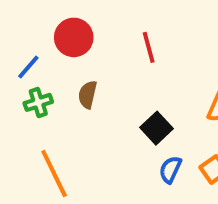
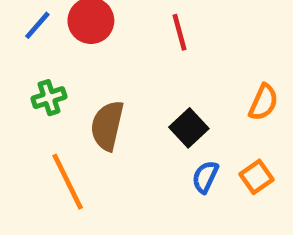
blue line: (28, 67) -> (37, 25), moved
brown semicircle: (88, 95) -> (107, 126), moved, size x1.5

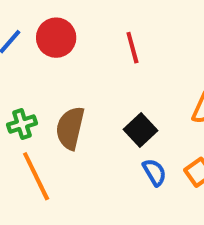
green cross: (49, 98) -> (22, 124), moved
blue semicircle: (205, 177) -> (155, 172), turned 124

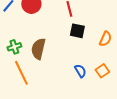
black square: (140, 130) -> (77, 31), moved, turned -35

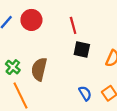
green cross: (14, 47) -> (13, 67), turned -32

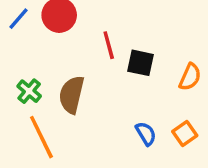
red line: (73, 25) -> (109, 45), moved

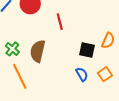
black square: (140, 63) -> (87, 50), moved

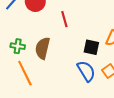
green cross: (12, 49) -> (18, 46), turned -32
blue semicircle: (82, 74) -> (86, 71), size x1.5

